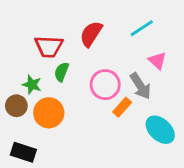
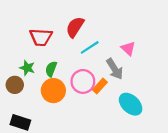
cyan line: (142, 28) -> (90, 47), moved
green semicircle: (61, 72) -> (51, 69), moved
pink circle: (105, 85) -> (83, 81), moved
orange circle: (49, 113) -> (53, 91), moved

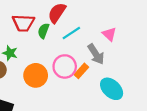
green semicircle: (51, 69) -> (43, 31), moved

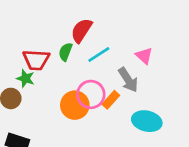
red trapezoid: (23, 23) -> (36, 60), moved
orange circle: (36, 75) -> (75, 105), moved
cyan ellipse: (112, 89) -> (147, 121), turned -30

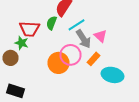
pink triangle: (144, 56) -> (100, 36), moved
gray arrow: (128, 80) -> (84, 39), moved
orange rectangle: (111, 100) -> (94, 59), moved

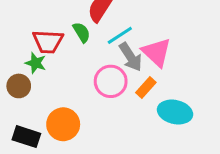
green semicircle: (52, 23) -> (82, 32), turned 128
pink triangle: (100, 36) -> (157, 52), size x1.5
orange circle: (58, 63) -> (63, 124), moved

